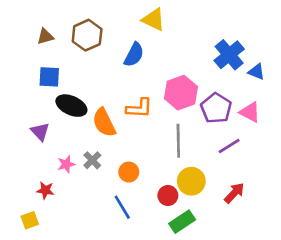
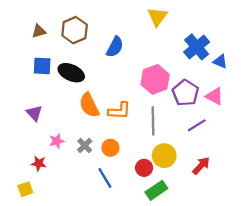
yellow triangle: (154, 20) -> (157, 17), moved, turned 40
black ellipse: (71, 106) -> (71, 73), moved
orange L-shape: (139, 108) -> (119, 111), moved
gray cross: (92, 160) -> (85, 145), moved

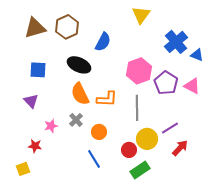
brown triangle: (39, 31) -> (35, 28), size x1.6
blue square: (42, 66) -> (38, 70), moved
black ellipse: (71, 73) -> (79, 65), moved
purple line: (197, 125) -> (170, 128), moved
gray cross: (85, 145) -> (76, 120), moved

